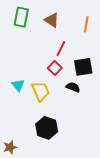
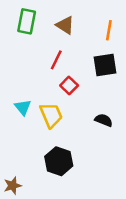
red line: (61, 49) -> (56, 60), moved
black square: (83, 67) -> (105, 65), moved
black semicircle: (73, 87) -> (104, 120), moved

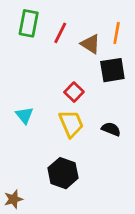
brown triangle: (65, 25) -> (90, 44), moved
red line: (56, 60) -> (60, 33), moved
yellow trapezoid: (51, 115) -> (71, 124), moved

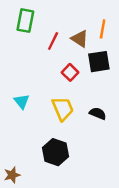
red line: (60, 33) -> (53, 41), moved
red square: (74, 92) -> (70, 72), moved

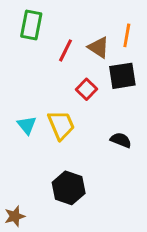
yellow trapezoid: (63, 109) -> (61, 125), moved

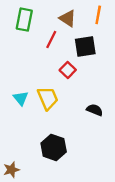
orange line: (127, 35) -> (98, 15), moved
brown triangle: (98, 47) -> (68, 18), moved
black square: (122, 76) -> (85, 47), moved

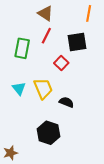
brown triangle: (68, 18) -> (45, 13), moved
green rectangle: (24, 20) -> (22, 48), moved
black semicircle: (95, 110) -> (66, 102), moved

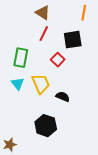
green rectangle: (22, 48) -> (21, 58), moved

